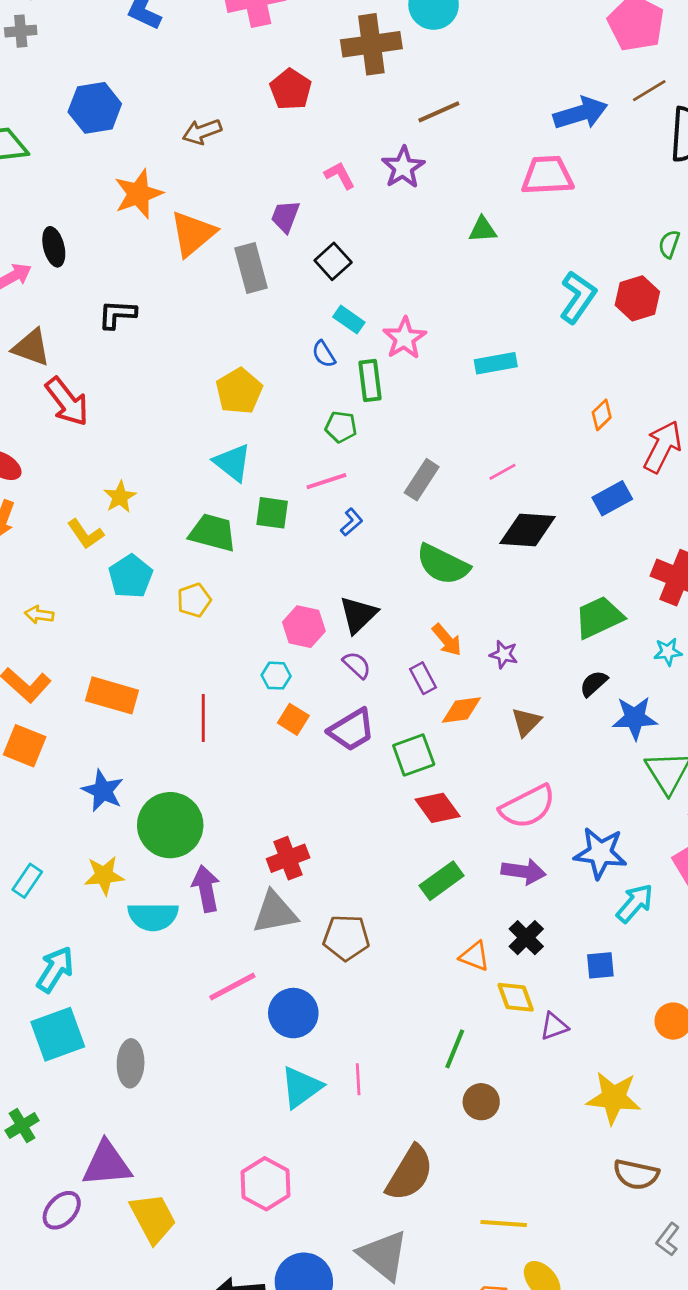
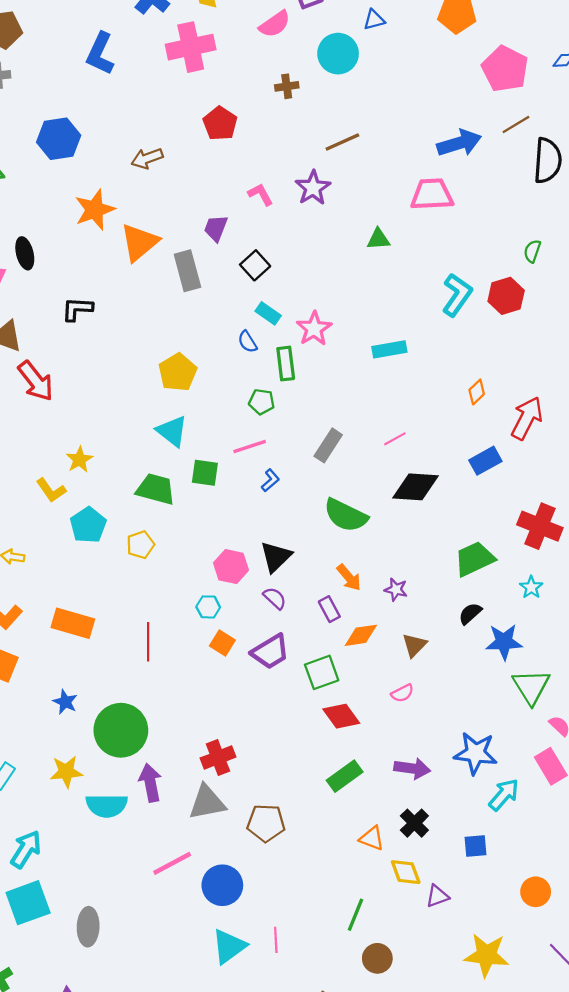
brown cross: (371, 44) -> (287, 86), size x0.5
cyan star: (668, 652) -> (531, 587), turned -30
blue star: (103, 791) -> (65, 702), size x0.7
pink semicircle: (528, 807) -> (402, 693), moved, size x0.5

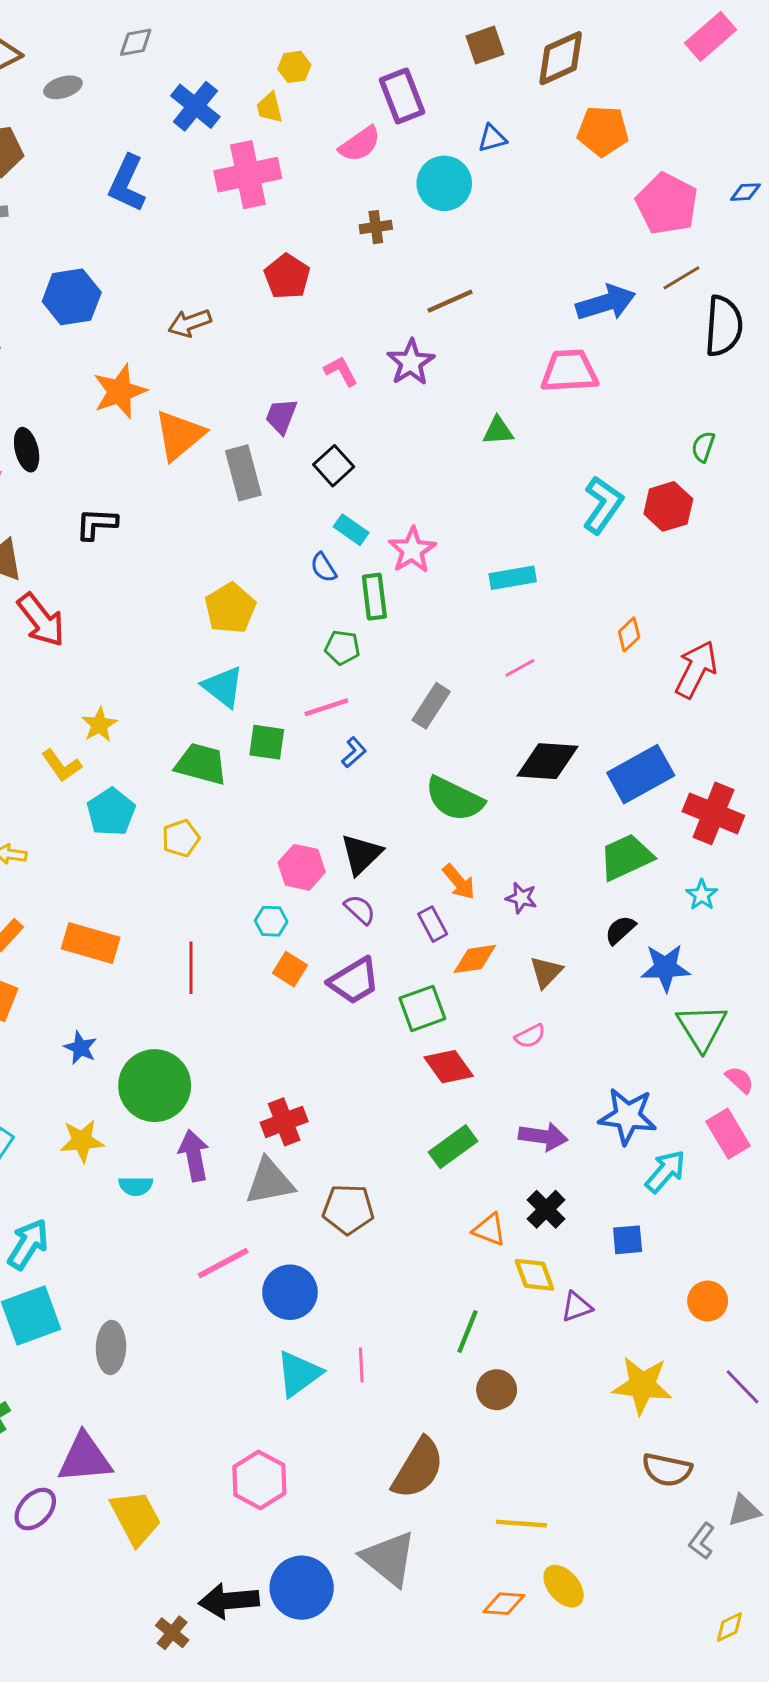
pink line: (395, 439) -> (520, 668), moved
blue rectangle: (485, 461) -> (641, 774), moved, size x1.5
cyan semicircle: (107, 806) -> (136, 1186), size x0.6

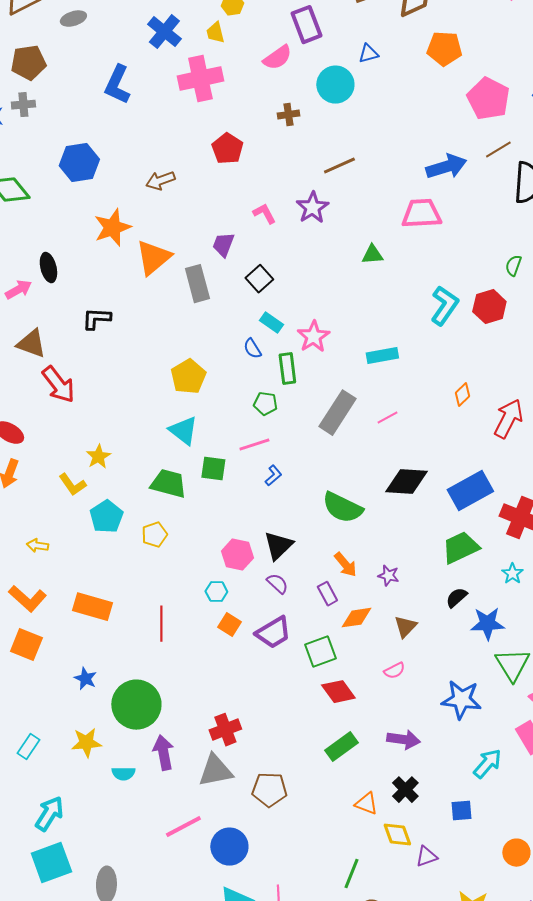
gray rectangle: (431, 706) -> (337, 413), moved, size x1.4
blue star: (628, 1116) -> (461, 700), moved

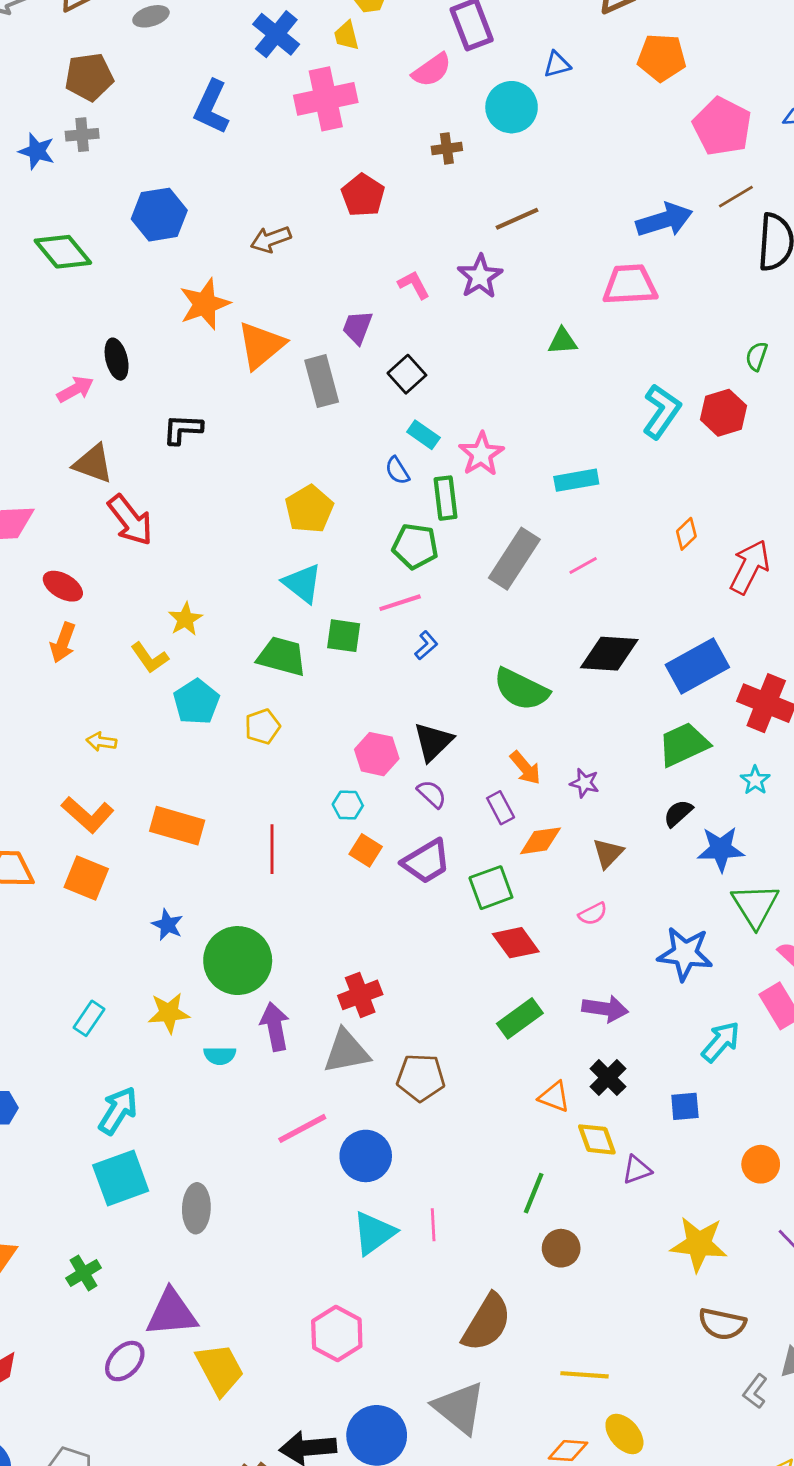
green pentagon: (265, 404) -> (415, 546), size x1.4

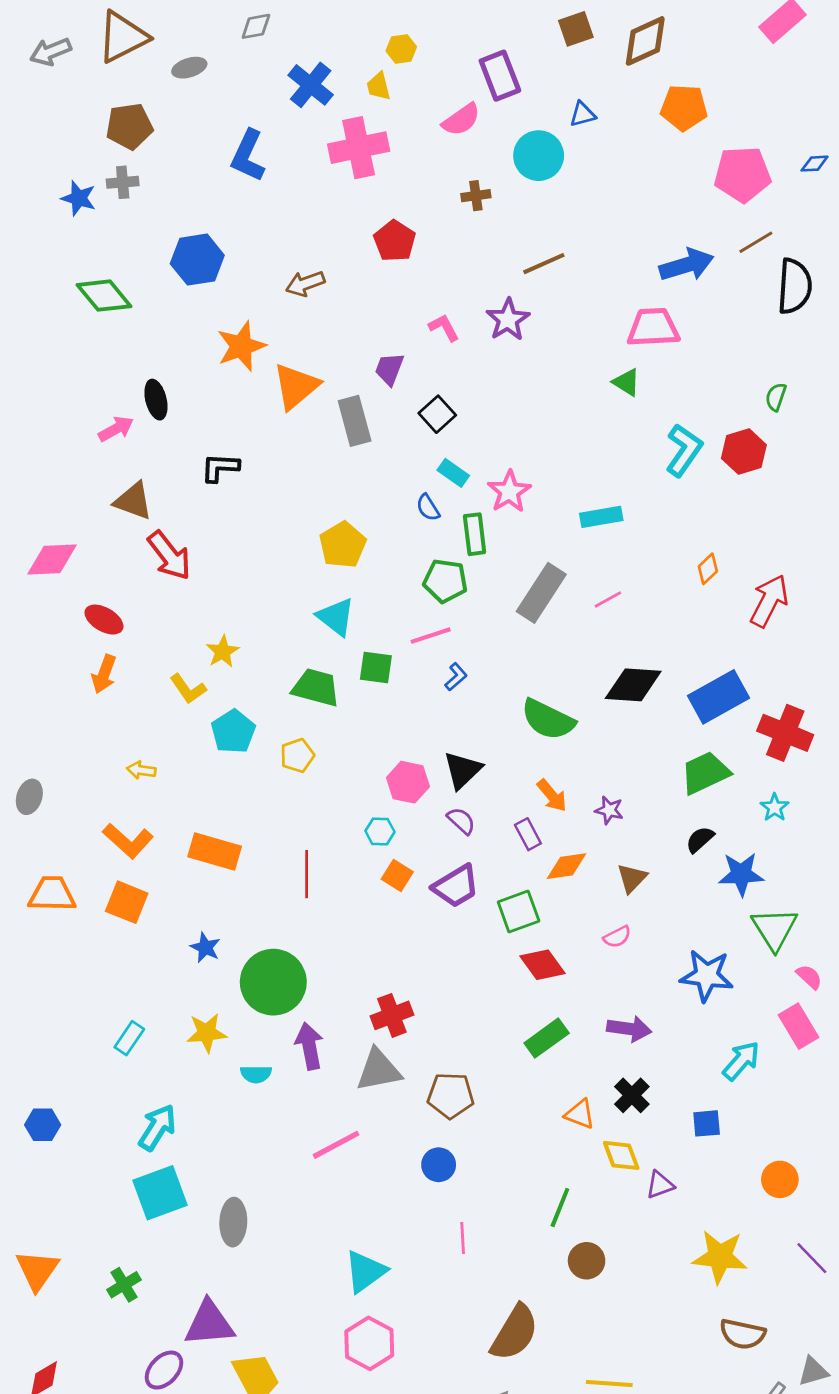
pink pentagon: (722, 126) -> (743, 174), turned -30
green triangle: (562, 341) -> (627, 382), moved, turned 36
blue circle: (366, 1156) -> (439, 1165), moved, size x0.7
cyan triangle: (374, 1233) -> (365, 1271), moved

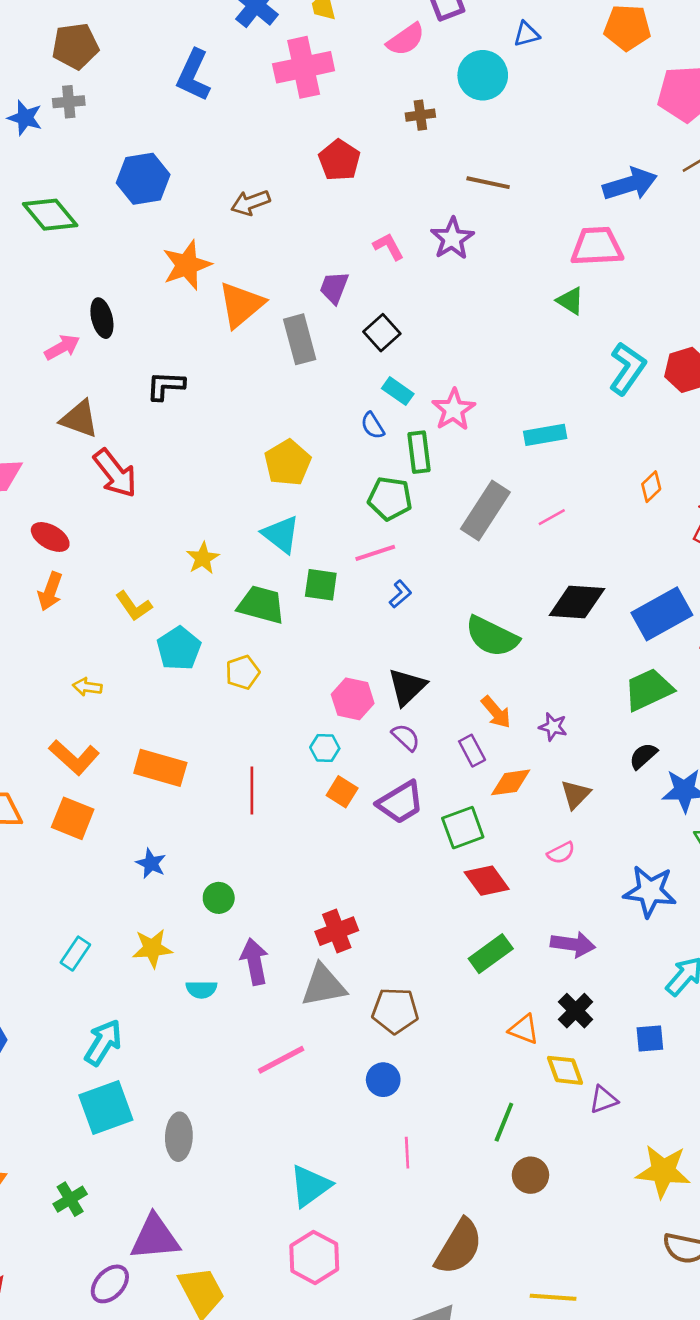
brown line: (544, 264) -> (488, 183), turned 36
yellow star: (223, 652) -> (203, 558), moved
green circle: (273, 982) -> (219, 898), size x0.5

